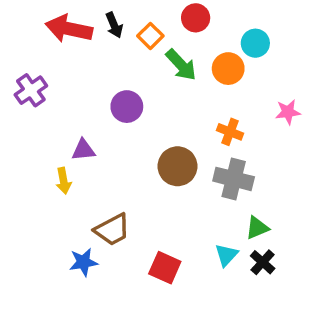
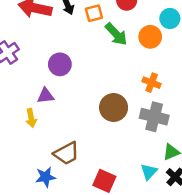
orange square: (150, 36) -> (94, 13), turned 30
purple circle: (127, 107) -> (60, 64), moved

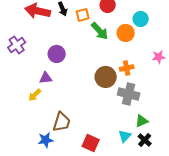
orange cross: (152, 83) -> (127, 68), turned -32
brown circle: (114, 108) -> (106, 77), moved
yellow arrow: (31, 118) -> (35, 95), turned 56
brown trapezoid: (66, 153) -> (62, 122), turned -45

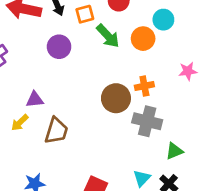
purple circle: (57, 54) -> (59, 47), moved
green triangle: (142, 121) -> (174, 151), moved
brown trapezoid: (62, 122) -> (56, 131), moved

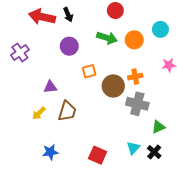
orange square: (85, 14) -> (89, 71), moved
cyan circle: (163, 20) -> (160, 29), moved
green arrow: (108, 36) -> (107, 38), turned -30
yellow arrow: (20, 123) -> (39, 113), moved

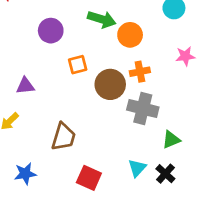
orange circle: (134, 40) -> (130, 35), moved
brown trapezoid: (67, 111) -> (63, 137), moved

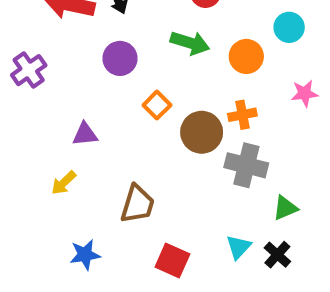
orange circle: (130, 35) -> (246, 56), moved
orange square: (78, 65) -> (157, 105), turned -30

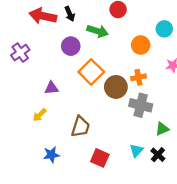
green arrow: (190, 43) -> (98, 31), moved
orange square: (157, 105) -> (91, 72), size x1.6

